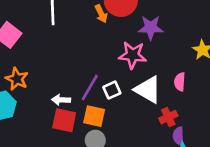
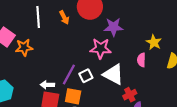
orange arrow: (101, 14) -> (64, 17), moved
orange star: (17, 79) -> (24, 47), moved, turned -30
pink semicircle: (180, 82) -> (141, 60), moved

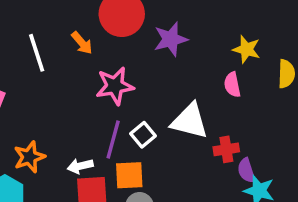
orange star: (24, 47) -> (29, 157), moved
pink star: (101, 48) -> (115, 86), moved
red cross: (130, 95) -> (226, 149), turned 32

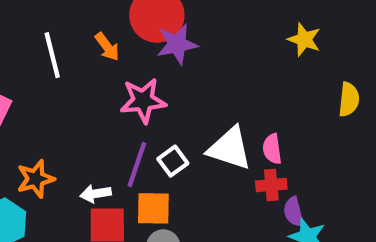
purple star: (171, 39) -> (177, 44), moved
yellow star: (246, 49) -> (304, 40), moved
pink semicircle: (232, 85) -> (272, 149), moved

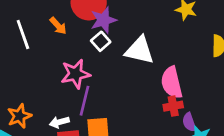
pink star: (143, 101) -> (75, 74), moved
white triangle: (230, 148) -> (140, 50), moved
pink semicircle: (272, 149) -> (172, 83), size x1.6
white square: (173, 161) -> (101, 41), moved

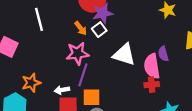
orange arrow: (58, 26) -> (81, 28), moved
white triangle: (140, 50) -> (124, 54), moved
purple semicircle: (189, 122) -> (163, 54), moved

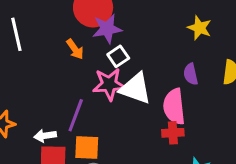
white square: (99, 30) -> (118, 56), moved
pink star: (78, 53) -> (109, 84), moved
purple semicircle: (163, 54) -> (191, 74), moved

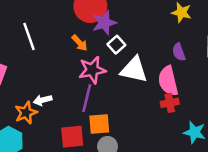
pink star: (109, 84) -> (92, 70), moved
white arrow: (45, 136) -> (43, 100), moved

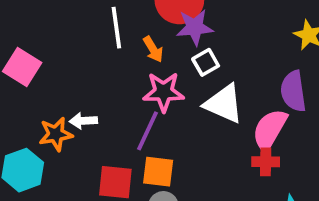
white line: (29, 36) -> (116, 28), moved
purple semicircle: (179, 52) -> (293, 91), size x1.5
pink semicircle: (168, 81) -> (270, 130), turned 32

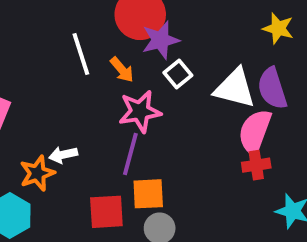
white triangle: (224, 104) -> (235, 88), moved

